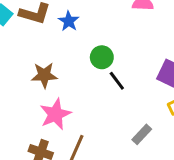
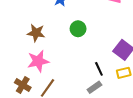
black line: (117, 81) -> (99, 69), moved

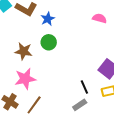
green circle: (78, 29) -> (49, 42), moved

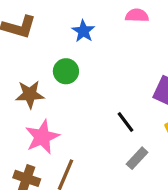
blue star: (48, 19) -> (83, 31), moved
black line: (84, 87) -> (126, 122), moved

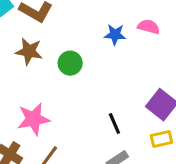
blue star: (83, 31) -> (115, 35), moved, turned 30
brown star: (30, 94) -> (29, 51), moved

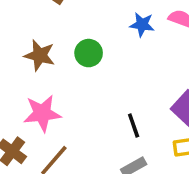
brown star: (29, 51) -> (40, 55), moved

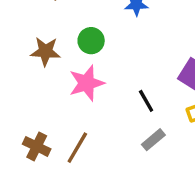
pink star: (42, 113) -> (87, 83), moved

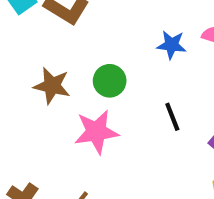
black line: (146, 101) -> (172, 117), moved

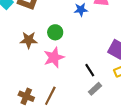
black line: (172, 117) -> (90, 70), moved

